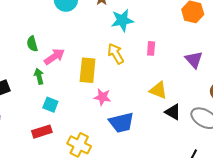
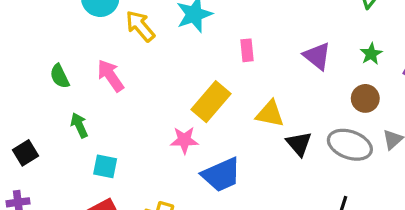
yellow arrow: (116, 54) -> (140, 26), moved
pink arrow: (54, 57) -> (111, 76), moved, turned -80
yellow rectangle: (88, 70) -> (211, 102), moved, turned 45
black triangle: (173, 112) -> (299, 144), turned 30

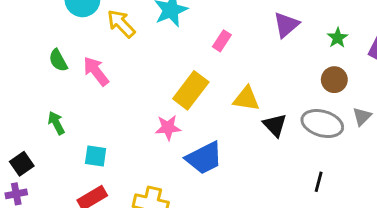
pink rectangle: (247, 50) -> (222, 41), turned 42
purple triangle: (317, 56) -> (286, 25), moved, turned 44
green semicircle: (60, 76) -> (58, 60), moved
green arrow: (79, 125) -> (56, 123), moved
black square: (25, 153) -> (22, 164), moved

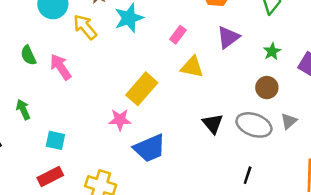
pink rectangle: (222, 41) -> (178, 35), moved
yellow triangle: (246, 99) -> (192, 67), moved

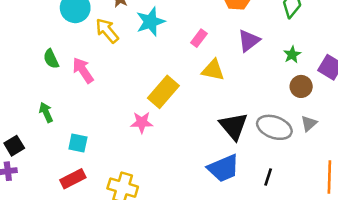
brown circle: (267, 88) -> (301, 86), moved
black triangle: (213, 124) -> (234, 126), size x1.4
blue trapezoid: (150, 148) -> (223, 168), moved

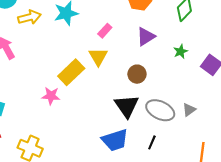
yellow arrow: (107, 31) -> (29, 17), turned 110
yellow triangle: (213, 70) -> (98, 57), moved, turned 42
brown circle: (301, 86) -> (137, 74), moved
black line: (268, 177) -> (152, 142), moved

